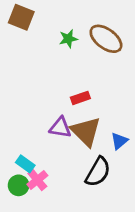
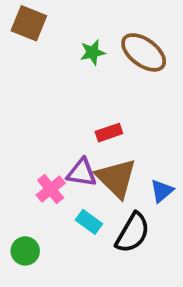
cyan rectangle: (25, 164) -> (89, 222), moved
pink cross: (37, 180) -> (51, 189), moved

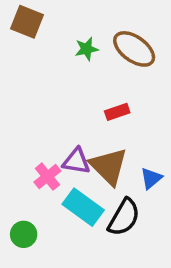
red rectangle: (109, 133) -> (117, 112), moved
cyan rectangle: (89, 222) -> (83, 207), size x1.6

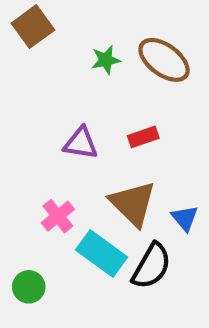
brown square: (27, 22) -> (33, 27), turned 32
purple triangle: (76, 161) -> (81, 143), moved
blue triangle: (151, 178) -> (185, 218), turned -30

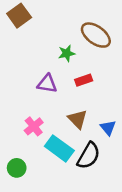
green star: (106, 60) -> (67, 53), moved
brown triangle: (133, 204) -> (78, 119), size x0.7

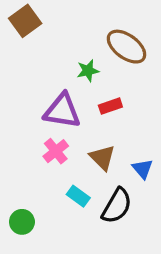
purple triangle: (47, 84) -> (62, 111), size x1.4
pink cross: (34, 126) -> (56, 151), moved
cyan rectangle: (59, 148) -> (78, 196), size x0.6

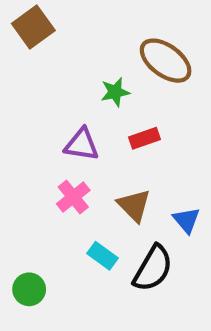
purple triangle: (62, 111) -> (82, 145), size x0.7

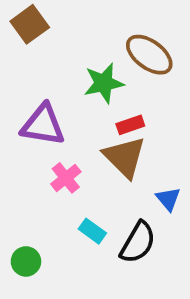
green star: (115, 92) -> (104, 83), size x1.5
purple triangle: (82, 145) -> (43, 125), moved, size x1.4
brown triangle: (134, 205) -> (125, 157), moved, size x1.4

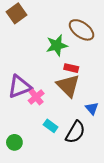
purple triangle: (43, 125) -> (20, 87), moved, turned -30
red rectangle: (130, 125) -> (71, 68), turned 32

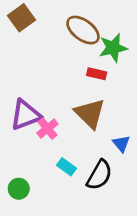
brown ellipse: (82, 30) -> (83, 30), moved
green star: (57, 45) -> (113, 48), moved
red rectangle: (71, 68) -> (97, 74), moved

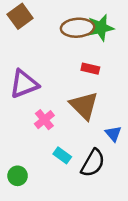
brown ellipse: (83, 30) -> (78, 28), turned -40
green star: (113, 48) -> (101, 28), moved
purple triangle: (26, 115) -> (24, 84), moved

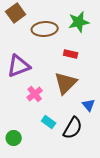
brown ellipse: (78, 28) -> (45, 29), moved
brown triangle: (84, 106) -> (66, 83), turned 30

